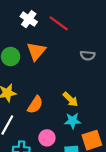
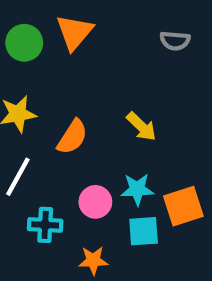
cyan star: (73, 121) -> (137, 189), moved

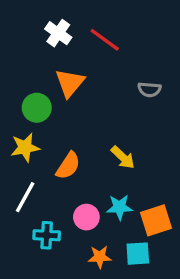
green circle: (24, 43) -> (37, 108), moved
cyan square: (144, 231) -> (138, 254), moved
orange star: (93, 261) -> (100, 257), moved

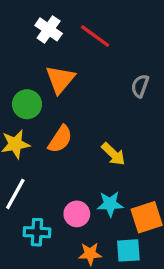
gray semicircle: (149, 89) -> (140, 86), turned 105
orange semicircle: (68, 166) -> (60, 139), moved

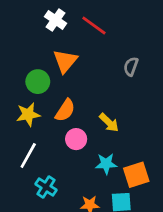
pink circle: (77, 214) -> (76, 139), moved
cyan cross: (37, 232) -> (46, 187), turned 30

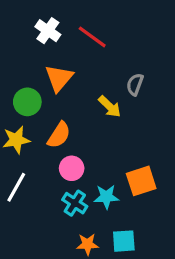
yellow arrow: (109, 123) -> (110, 107), moved
orange square: (136, 175) -> (141, 181), moved
cyan cross: (46, 187) -> (75, 203), moved

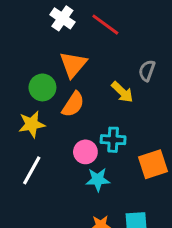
orange semicircle: (59, 135) -> (73, 104), moved
cyan star: (106, 197) -> (98, 180), moved
cyan cross: (75, 203) -> (113, 140), moved, turned -30

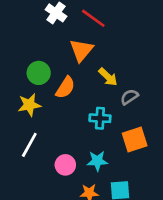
orange triangle: (73, 64) -> (81, 50), moved
gray semicircle: (147, 71) -> (129, 97), moved, turned 36
pink circle: (85, 152) -> (65, 165), moved
cyan star: (98, 180) -> (97, 161), moved

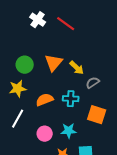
orange triangle: (81, 50) -> (54, 63), moved
orange semicircle: (65, 88) -> (45, 100), moved, turned -144
orange square: (135, 140) -> (97, 115), turned 36

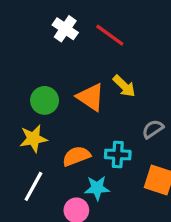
orange triangle: (54, 63) -> (91, 97), turned -36
yellow arrow: (77, 68) -> (124, 86), moved
cyan star: (69, 131) -> (97, 188), moved

